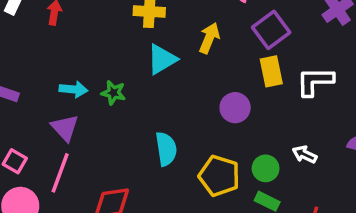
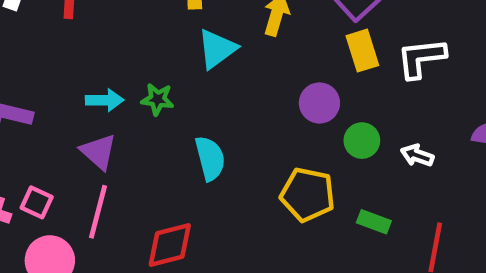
cyan semicircle: (166, 149) -> (210, 158), moved
green circle: (266, 168) -> (362, 141), moved

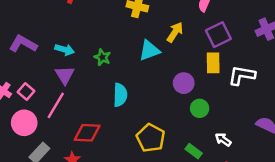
cyan triangle: (217, 49) -> (149, 50), moved
cyan arrow: (105, 100) -> (65, 50), moved
white arrow: (417, 155) -> (223, 139), moved
yellow pentagon: (308, 195) -> (151, 138), moved

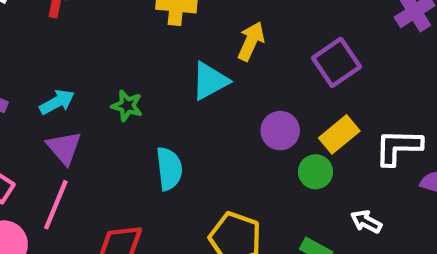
purple square: (218, 35) -> (336, 62), moved
cyan arrow: (65, 50) -> (57, 102), turned -36
yellow rectangle: (213, 63) -> (339, 134), moved, turned 60
white L-shape: (242, 75) -> (398, 147), moved

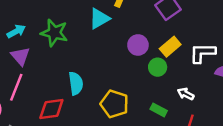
green star: (127, 106) -> (54, 33), size x1.6
cyan semicircle: (169, 169) -> (76, 83), moved

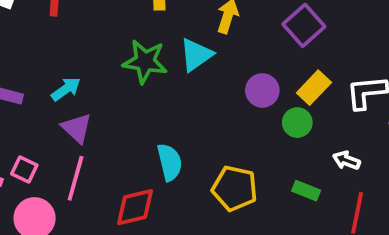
green star: (54, 33) -> (145, 61), moved

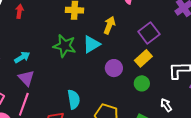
yellow rectangle: (314, 88) -> (143, 58), moved
purple circle: (262, 90) -> (114, 68), moved
white arrow: (346, 160) -> (166, 105), turned 32

